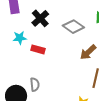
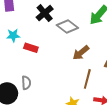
black cross: (40, 18) -> (45, 13), moved

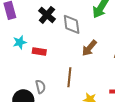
gray diamond: (67, 27) -> (72, 24), turned 55
brown line: (87, 79) -> (69, 77), moved

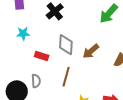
gray diamond: (72, 24) -> (66, 45), moved
red rectangle: (39, 51) -> (42, 56), moved

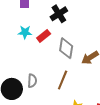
red rectangle: (42, 56) -> (44, 36), moved, turned -64

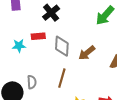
cyan star: (25, 32) -> (19, 46), moved
red rectangle: (44, 36) -> (38, 36), turned 40

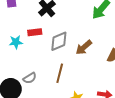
gray diamond: (62, 46) -> (59, 41), turned 65
gray semicircle: (32, 82) -> (30, 78), turned 64

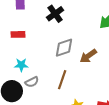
red rectangle: (35, 32) -> (18, 34), moved
cyan star: (16, 42) -> (21, 65), moved

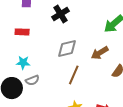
brown arrow: (88, 56) -> (100, 53), moved
brown line: (62, 80) -> (74, 75), moved

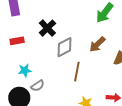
black cross: (61, 14) -> (47, 28), moved

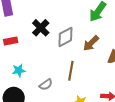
gray diamond: (64, 47) -> (65, 37), moved
gray semicircle: (38, 86) -> (46, 85), moved

